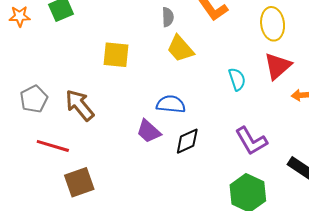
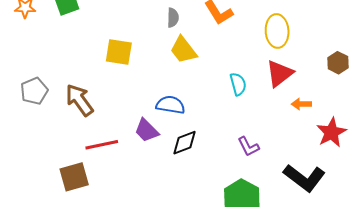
purple L-shape: (251, 141) -> (248, 147), size x0.7
red line: (53, 146) -> (102, 145), moved, turned -32

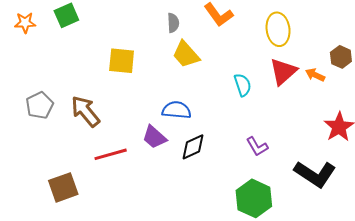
orange arrow: (301, 104) -> (315, 75), moved, turned 30
brown square: (74, 177) -> (63, 187), moved

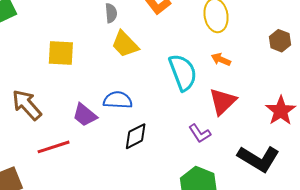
red triangle: (283, 72) -> (223, 101), moved
orange arrow: (315, 75) -> (221, 59), moved
cyan semicircle: (243, 85) -> (183, 72), size x1.6
purple trapezoid: (154, 137) -> (85, 115), moved

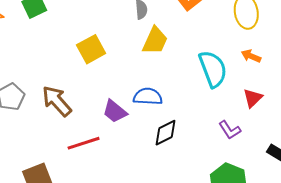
yellow trapezoid: (125, 44) -> (155, 41), turned -112
yellow square: (61, 53) -> (91, 49), turned -32
red triangle: (223, 101) -> (253, 98), size x0.7

